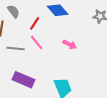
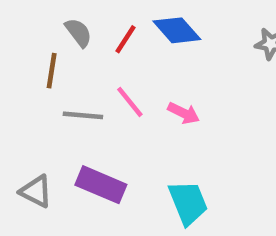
red line: (35, 23) -> (125, 39), moved
pink arrow: (70, 45) -> (184, 113), moved

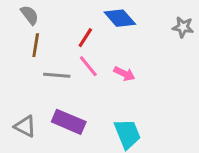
gray semicircle: (78, 33) -> (30, 15), moved
red line: (125, 39) -> (85, 38), moved

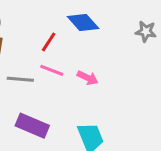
pink line: (88, 66) -> (52, 70), turned -30

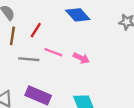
red line: (49, 42) -> (36, 30), moved

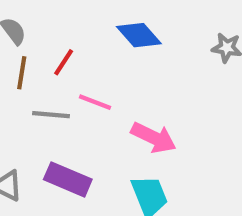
pink arrow: (81, 58) -> (154, 138), moved, size x1.5

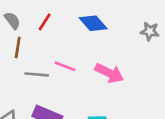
red line: (64, 62) -> (45, 22), moved
pink arrow: (154, 138) -> (109, 73), moved

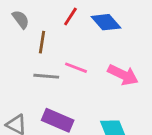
red line: (45, 22) -> (70, 17), moved
brown line: (18, 47) -> (42, 42), moved

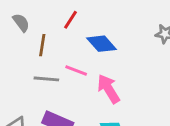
blue diamond: (106, 22) -> (101, 44), moved
pink arrow: (123, 75) -> (109, 89), moved, turned -148

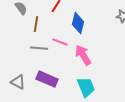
blue diamond: (101, 44) -> (78, 23), turned 55

